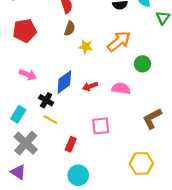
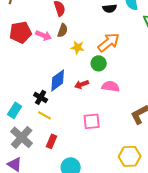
green circle: (142, 64) -> (99, 63), moved
pink arrow: (28, 75) -> (44, 35), moved
red rectangle: (71, 144) -> (52, 141), moved

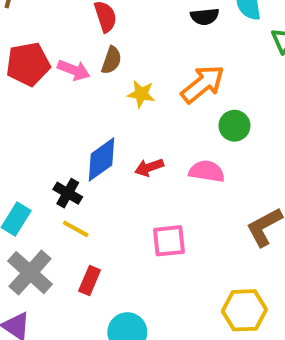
green circle: (99, 63) -> (234, 126), moved

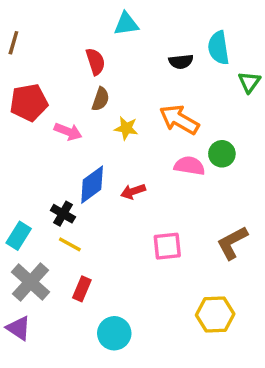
pink arrow: (74, 70) -> (68, 132), moved
orange arrow: (203, 84) -> (179, 120), turned -111
green circle: (234, 126) -> (222, 154), moved
pink semicircle: (207, 171) -> (189, 166), moved
pink square: (169, 241) -> (167, 246), moved

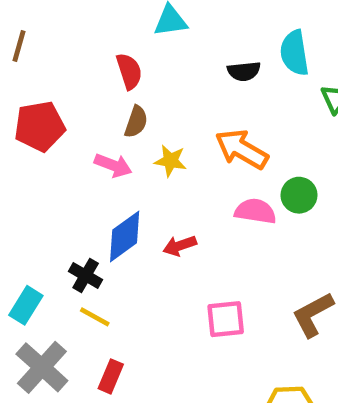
pink arrow: (68, 132) -> (113, 165), moved

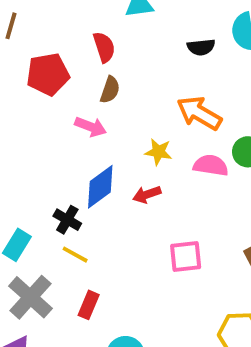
red pentagon: (40, 126) -> (48, 74), moved
yellow star: (170, 161) -> (158, 152), moved

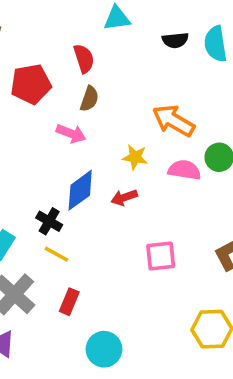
black semicircle: (201, 47) -> (175, 40), moved

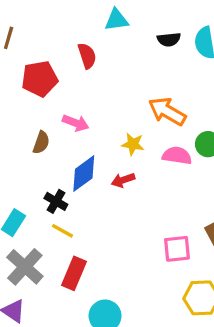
brown semicircle: (89, 99) -> (41, 142), moved
pink square: (161, 256) -> (177, 249), moved
red rectangle: (69, 302) -> (74, 273), size x1.4

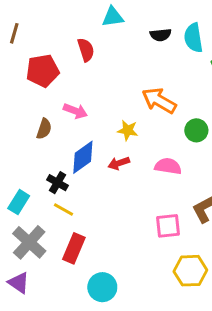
pink semicircle: (177, 156) -> (168, 166), moved

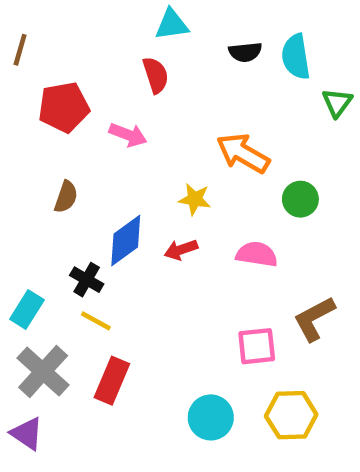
red semicircle: (86, 50) -> (156, 75), moved
pink arrow: (75, 111) -> (128, 135), moved
cyan circle: (102, 287) -> (211, 417), moved

